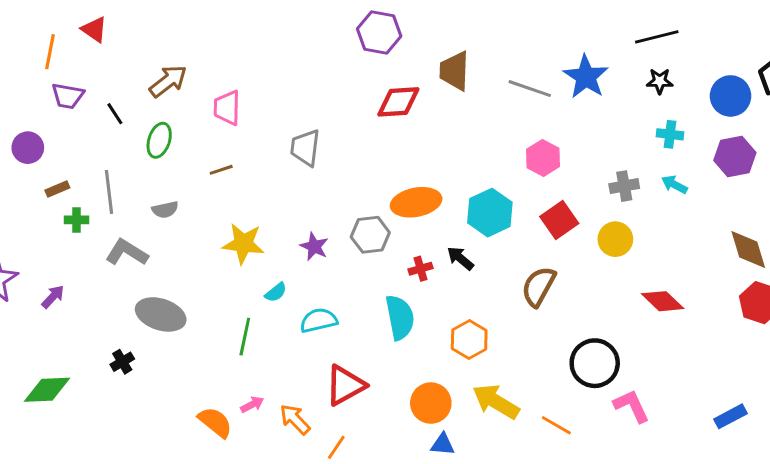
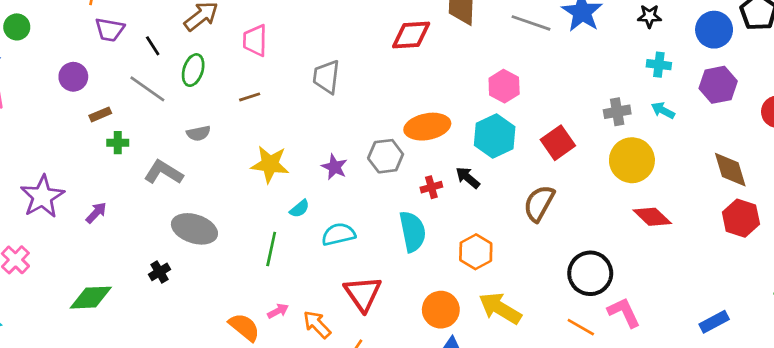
pink hexagon: (543, 158) -> (504, 86), moved
gray line: (109, 192) -> (147, 89), moved, turned -48
yellow circle: (615, 239) -> (632, 160), moved, size x1.4
red triangle: (345, 385) -> (363, 293), turned -36
orange line: (556, 425) -> (581, 327), moved

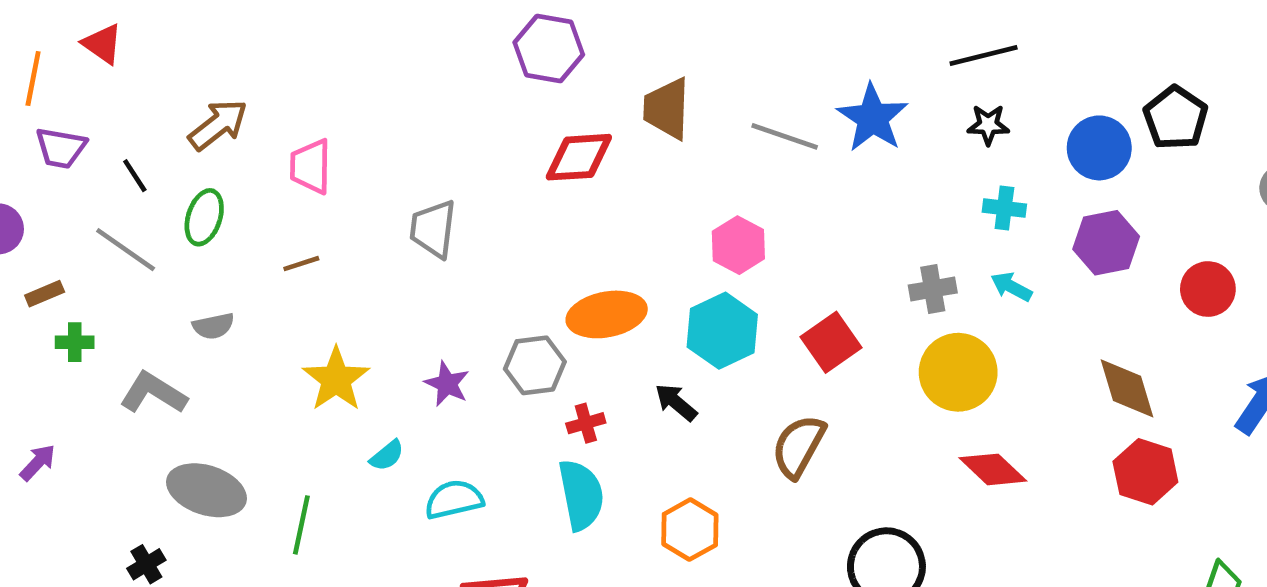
yellow star: (270, 164) -> (336, 379), turned 30
red cross: (431, 187) -> (586, 423), moved
green line: (271, 249) -> (301, 525), moved

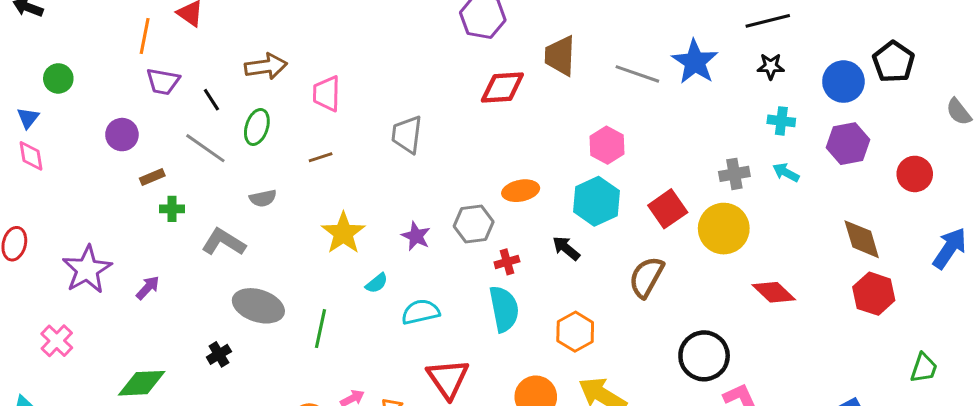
brown arrow: (218, 125) -> (266, 66), turned 30
orange ellipse: (607, 314) -> (521, 191), size x0.7
yellow circle: (958, 372) -> (724, 229), moved

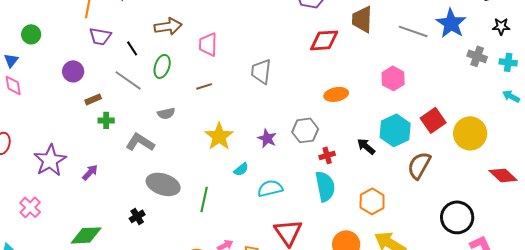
gray cross: (734, 174) -> (477, 56), moved, turned 30
orange ellipse: (521, 191) -> (336, 94), moved
cyan hexagon: (596, 201) -> (395, 130), moved

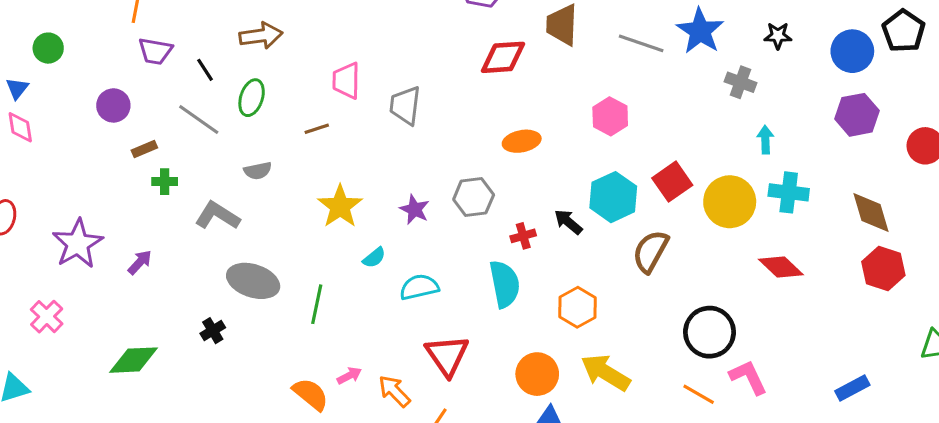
pink trapezoid: (208, 44) -> (346, 81), moved
cyan cross: (508, 62) -> (789, 192), moved, size x1.4
cyan arrow: (511, 96) -> (765, 140), moved, turned 60
red cross: (327, 155) -> (523, 236), moved

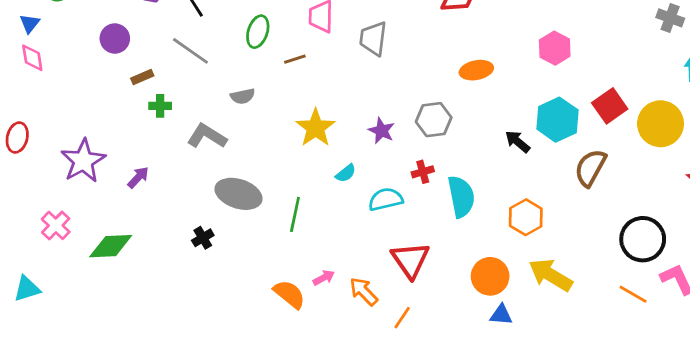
green ellipse: (252, 98) -> (258, 32), moved
red cross: (523, 236) -> (423, 172), moved
green diamond: (134, 360) -> (111, 246), moved

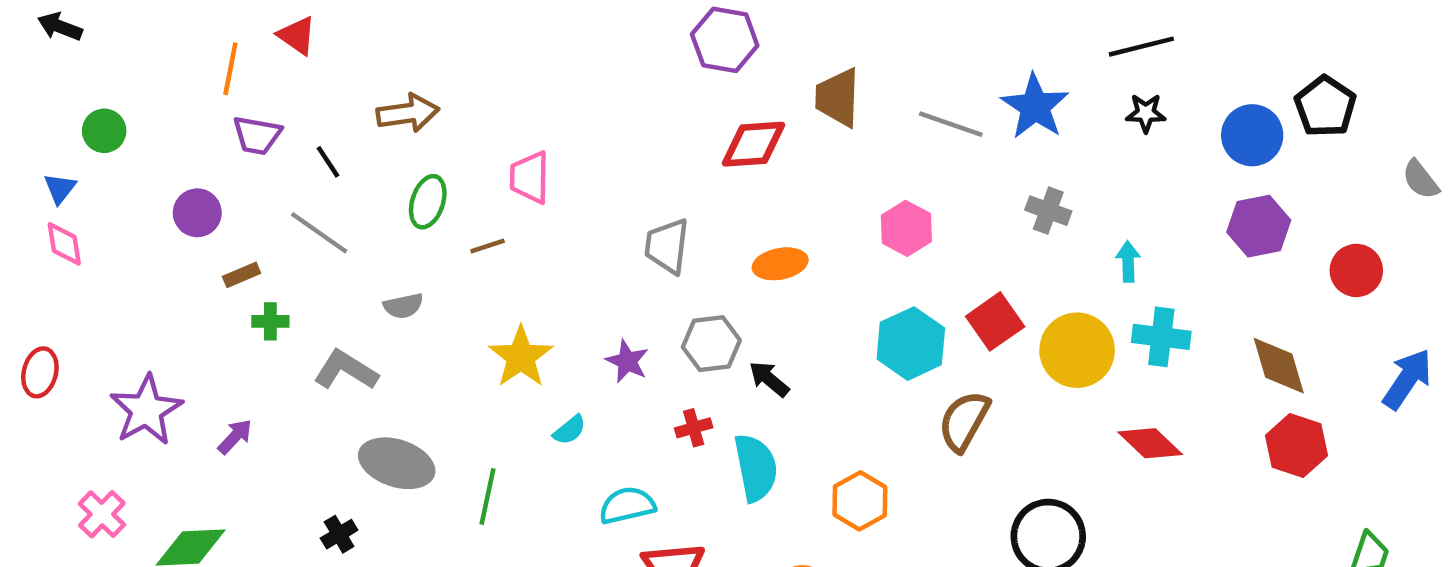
gray cross: (670, 18) -> (1048, 211), moved
gray trapezoid: (373, 39) -> (667, 246), moved
black arrow: (518, 142) -> (769, 379), moved
cyan semicircle: (386, 199) -> (627, 505), moved

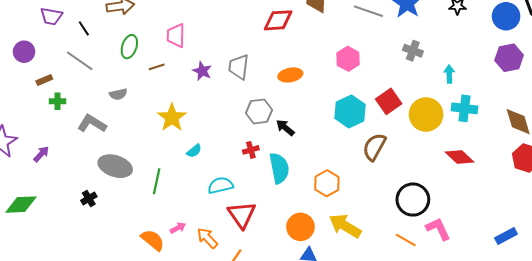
purple star: (627, 361) -> (202, 71), moved

